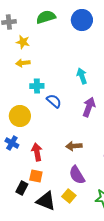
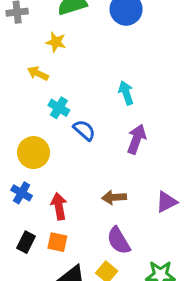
yellow star: (23, 42) -> (56, 42), moved
yellow arrow: (23, 63) -> (38, 73), turned 32
cyan cross: (37, 86) -> (59, 108), turned 32
black rectangle: (22, 188) -> (26, 242), moved

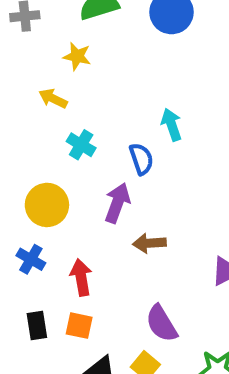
blue semicircle: (84, 130) -> (141, 159), moved, turned 30
purple arrow: (137, 139) -> (117, 203), moved
brown arrow: (114, 197) -> (149, 243), moved
black rectangle: (26, 242) -> (37, 326), turned -36

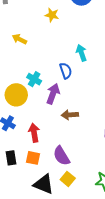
yellow star: (77, 56) -> (52, 15), moved
cyan cross: (81, 145) -> (34, 79), moved
purple semicircle: (161, 323) -> (61, 156), moved

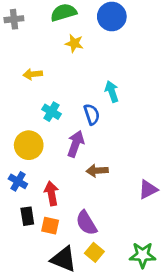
yellow arrow: (19, 39) -> (33, 74), turned -32
cyan cross: (34, 79) -> (51, 112), moved
black rectangle: (11, 158) -> (27, 216), moved

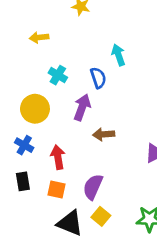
black rectangle: (27, 216) -> (23, 181), moved
purple semicircle: (86, 223) -> (93, 187), turned 55

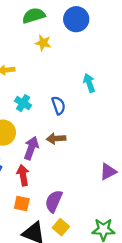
cyan arrow: (118, 55) -> (89, 83), moved
purple arrow: (82, 107) -> (31, 148), moved
brown arrow: (104, 134) -> (56, 139), moved

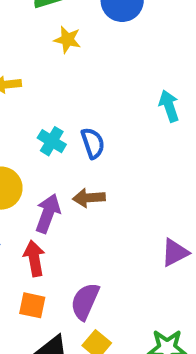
cyan arrow: (89, 83) -> (169, 106), moved
cyan cross: (23, 103) -> (52, 141), moved

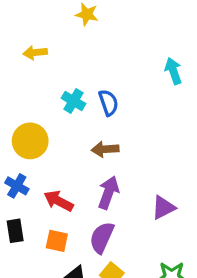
purple arrow: (48, 213) -> (108, 193), moved
purple triangle: (175, 253) -> (163, 208), moved
red arrow: (34, 258) -> (58, 201), turned -52

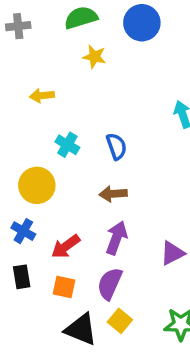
cyan cross: (73, 101) -> (67, 145), moved
red arrow: (58, 201) -> (66, 246), turned -64

